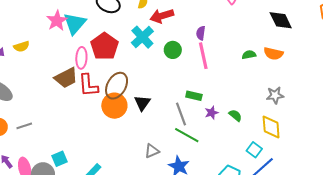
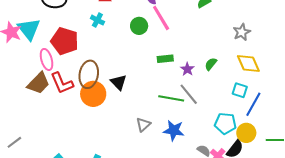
cyan cross: (142, 37) -> (97, 20), size x0.6
green circle: (173, 50) -> (139, 26), moved
gray line: (181, 114) -> (189, 94), moved
green semicircle: (235, 115) -> (211, 64), turned -72

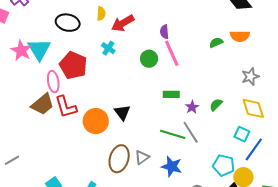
brown ellipse: (89, 74) -> (119, 159), moved

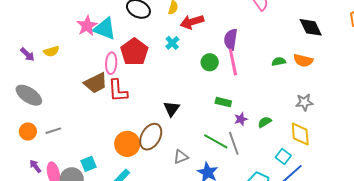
purple semicircle: (164, 32) -> (231, 39), size x1.5
cyan triangle: (39, 49) -> (105, 29), turned -50
orange circle: (96, 121) -> (127, 144), moved
brown ellipse: (119, 159) -> (151, 137), moved

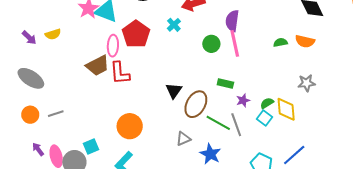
yellow diamond: (300, 134) -> (286, 109), moved
brown ellipse: (151, 137) -> (196, 104), moved
cyan square: (283, 157) -> (265, 118), moved

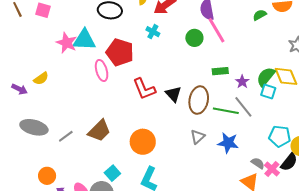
brown trapezoid: (98, 66) -> (99, 131), moved
red L-shape: (120, 73) -> (144, 89), moved
green semicircle: (267, 103) -> (266, 77), size x1.5
gray line: (56, 114) -> (66, 136), moved
orange circle: (30, 115) -> (47, 176), moved

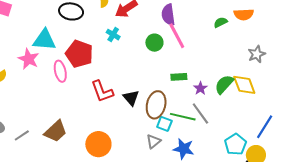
pink star: (67, 43) -> (29, 59), moved
cyan square: (268, 92) -> (164, 124), moved
cyan pentagon: (280, 136) -> (236, 144), turned 30

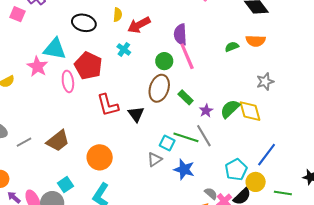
green rectangle: (179, 77) -> (186, 97), turned 42
brown ellipse: (156, 105) -> (159, 88), moved

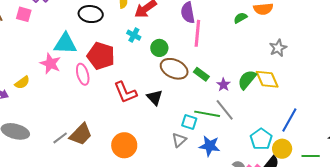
pink line: (187, 56) -> (197, 33), turned 36
green circle: (164, 61) -> (159, 48), moved
brown ellipse: (159, 88) -> (174, 69), turned -76
gray line: (24, 142) -> (60, 138), moved

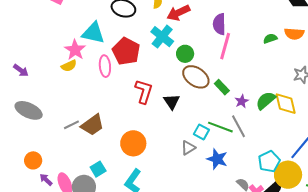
cyan cross: (134, 35) -> (162, 37), size x1.6
yellow semicircle: (22, 83) -> (69, 66), moved
red L-shape: (125, 92) -> (144, 91), turned -150
yellow circle: (282, 149) -> (288, 175), size x1.4

